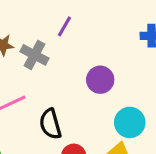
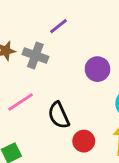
purple line: (64, 26) -> (58, 26), turned 30

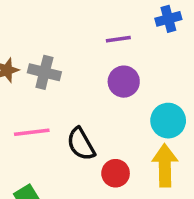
purple line: (58, 26) -> (118, 39), moved, turned 36
pink line: (21, 102) -> (32, 132), turned 32

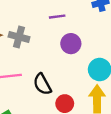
purple line: (118, 39) -> (57, 17), moved

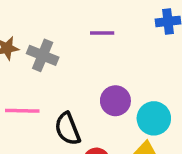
purple circle: (71, 44) -> (115, 101), moved

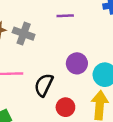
black semicircle: (68, 129) -> (44, 85), turned 50

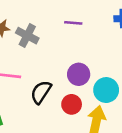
red circle: (65, 107) -> (72, 104), moved

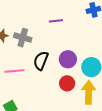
black semicircle: (41, 92) -> (41, 61), moved

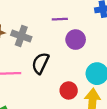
purple circle: (68, 59) -> (76, 40), moved

